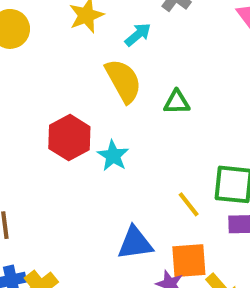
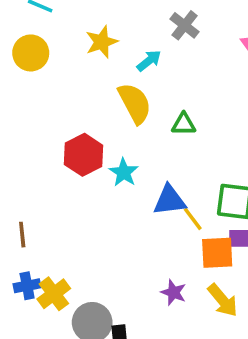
blue triangle: (135, 243) -> (170, 200), moved
orange square: (189, 261) -> (217, 253), moved

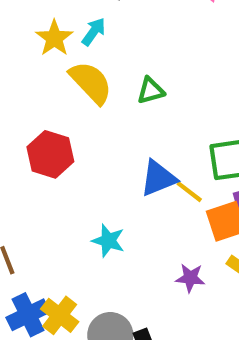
yellow star: (102, 42) -> (54, 38), moved
cyan star: (124, 172) -> (108, 241), moved
blue cross: (27, 286) -> (28, 315), size x1.4

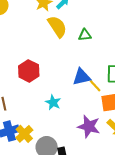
red hexagon: (50, 154) -> (29, 71), moved
purple star: (190, 278) -> (89, 126), size x1.6

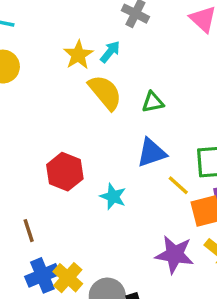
blue triangle: (82, 77) -> (152, 153), moved
cyan star: (53, 102) -> (113, 197), moved

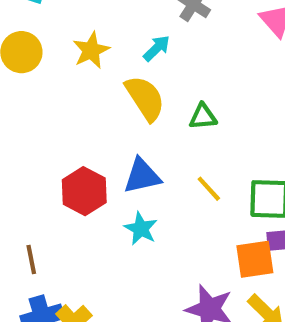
yellow star: (78, 55) -> (91, 50), moved
blue triangle: (152, 153) -> (142, 176), moved
yellow line: (178, 185) -> (209, 189), moved

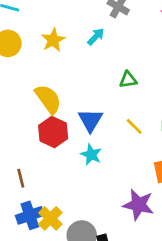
yellow semicircle: (145, 98) -> (48, 99), moved
blue triangle: (142, 176) -> (90, 120), turned -44

